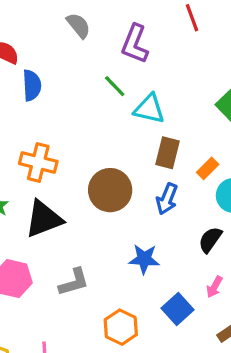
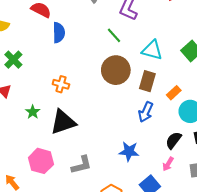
cyan triangle: (149, 109) -> (152, 50), moved
orange cross: (38, 162) -> (61, 84), size x0.7
brown circle: (110, 190) -> (116, 70), moved
pink arrow: (214, 287) -> (168, 164), moved

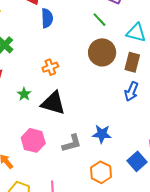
orange cross: (61, 84) -> (50, 67), turned -35
black triangle: (63, 122) -> (53, 103), turned 36
blue star: (129, 151) -> (102, 134), moved

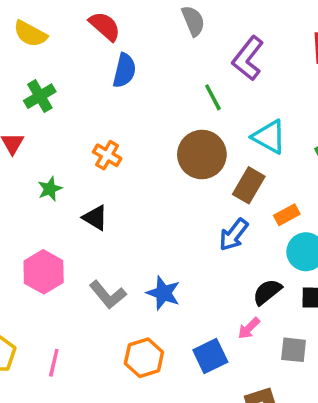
orange cross: (50, 67) -> (107, 155), turned 35
black triangle: (53, 103) -> (95, 218), size x0.6
gray L-shape: (72, 143) -> (108, 295), turned 50

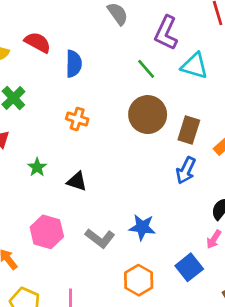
red semicircle: (105, 26) -> (38, 42), moved
cyan triangle: (269, 137) -> (195, 66), moved
orange cross: (107, 155) -> (77, 119), moved

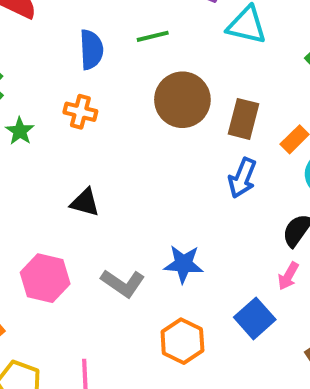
blue semicircle: (74, 64) -> (91, 50), moved
green line: (146, 69) -> (153, 36), moved, turned -60
green star: (37, 167) -> (20, 131), moved

